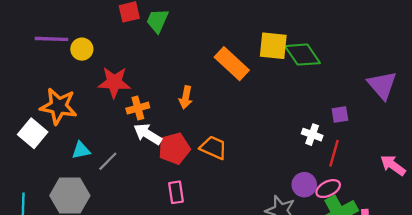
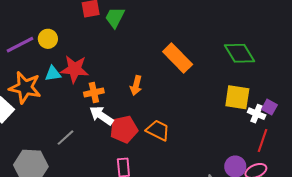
purple line: (51, 39) -> (20, 45), moved, turned -32
yellow square: (273, 46) -> (237, 97), moved
purple square: (340, 115) -> (269, 107), turned 35
white cross: (312, 135) -> (257, 114), moved
cyan triangle: (81, 150) -> (53, 74), moved

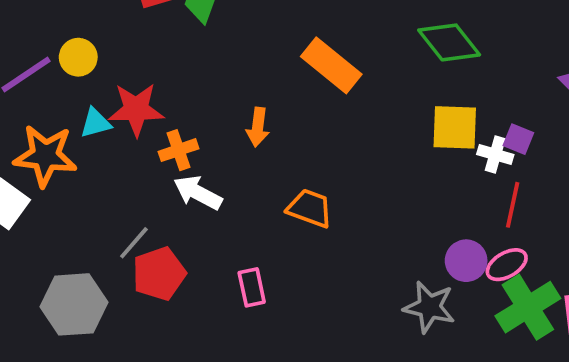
red pentagon: (124, 129) -> (159, 274), moved

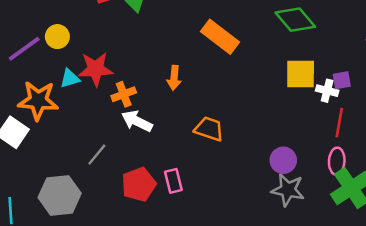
purple square: (518, 139) -> (342, 80), turned -30
purple circle: (466, 261) -> (283, 160), moved
pink ellipse: (507, 265) -> (337, 161), turned -55
red pentagon: (159, 274) -> (139, 184), moved

